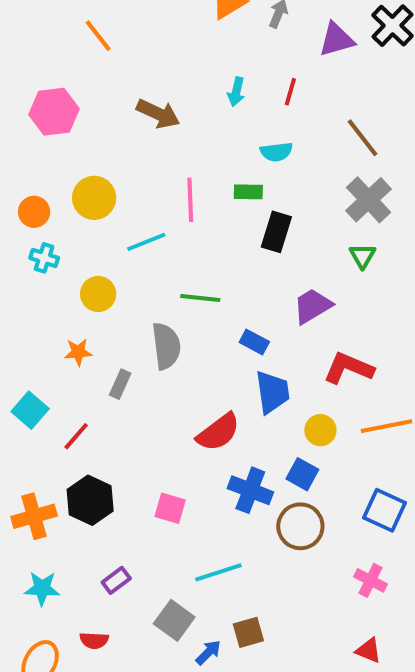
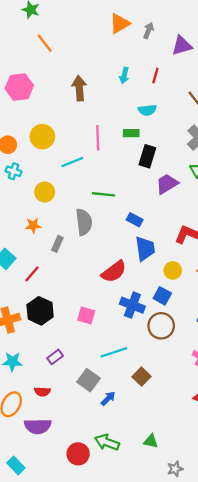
brown arrow: (158, 114) -> (79, 88), turned -120
purple trapezoid: (312, 306) -> (167, 184), moved
brown square: (248, 632) -> (142, 377), moved, turned -30

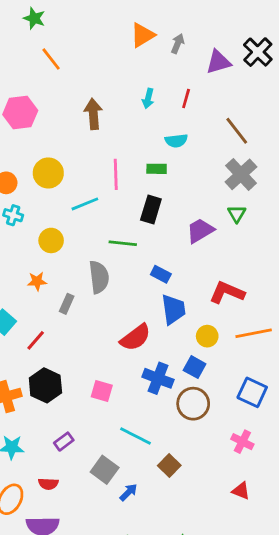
black rectangle: (147, 156) -> (151, 210), moved
cyan line: (114, 352) -> (135, 436), turned 45

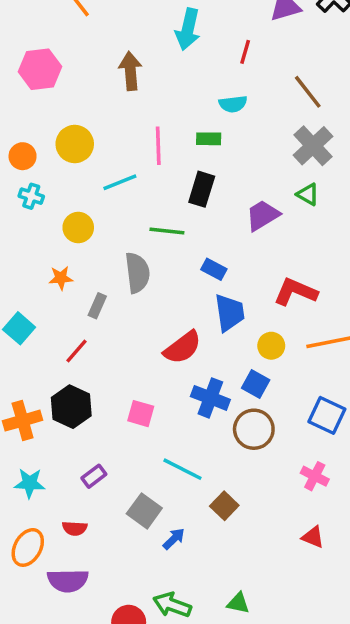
cyan arrow: (148, 98) -> (188, 29), moved, size x1.6
green triangle: (237, 214) -> (308, 194), turned -30
red line: (36, 340) -> (76, 351), moved

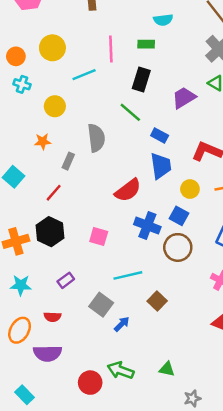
green line: (167, 231) -> (130, 112), moved, turned 35
blue rectangle: (214, 269) -> (160, 135), moved
cyan line: (183, 469) -> (128, 275), turned -40

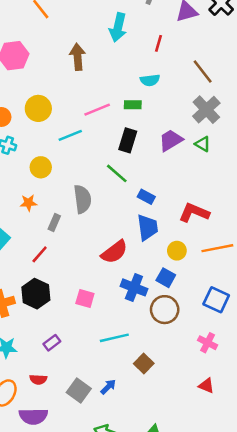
pink line: (111, 49) -> (97, 110), turned 70
purple trapezoid: (184, 98) -> (171, 140), moved
gray square: (101, 305) -> (79, 391), moved

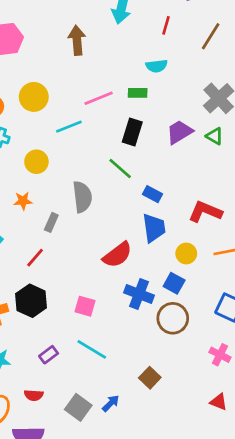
brown line: (203, 72) -> (211, 36), moved, turned 70
cyan line: (114, 338) -> (92, 349), moved, turned 44

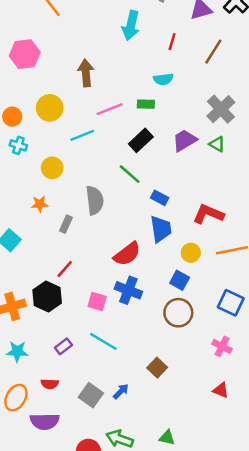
brown arrow: (77, 40) -> (86, 73), moved
black rectangle: (132, 132) -> (141, 140), turned 30
red line: (35, 258) -> (65, 269), moved
blue cross: (139, 294) -> (128, 290), moved

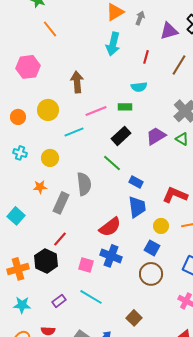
cyan cross: (18, 145) -> (20, 153), moved
gray rectangle: (66, 224) -> (61, 203), size x1.5

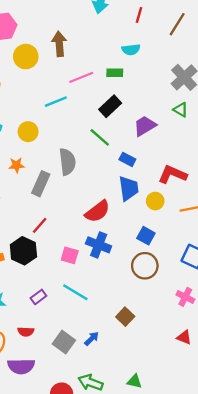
yellow circle: (48, 110) -> (26, 57), moved
purple trapezoid: (156, 136) -> (145, 126), moved
yellow circle: (161, 226) -> (155, 201), moved

